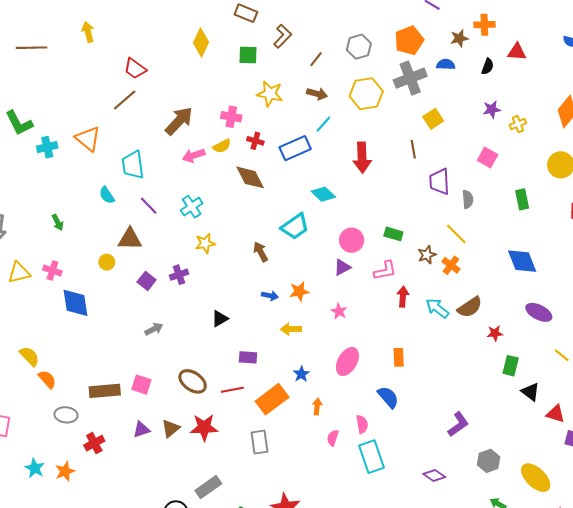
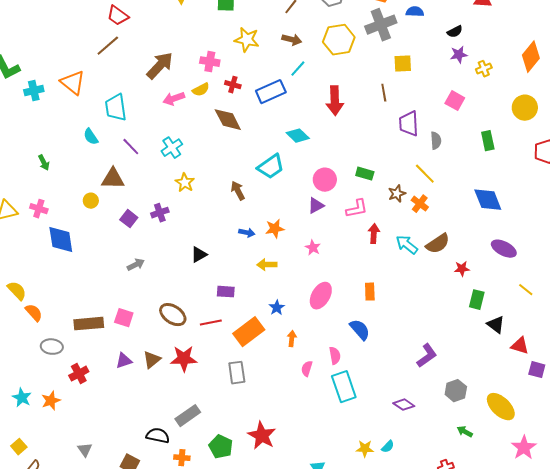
black semicircle: (488, 67) -> (455, 32), moved, turned 42
yellow square: (433, 119) -> (403, 64), turned 30
yellow star: (205, 243) -> (185, 183), turned -30

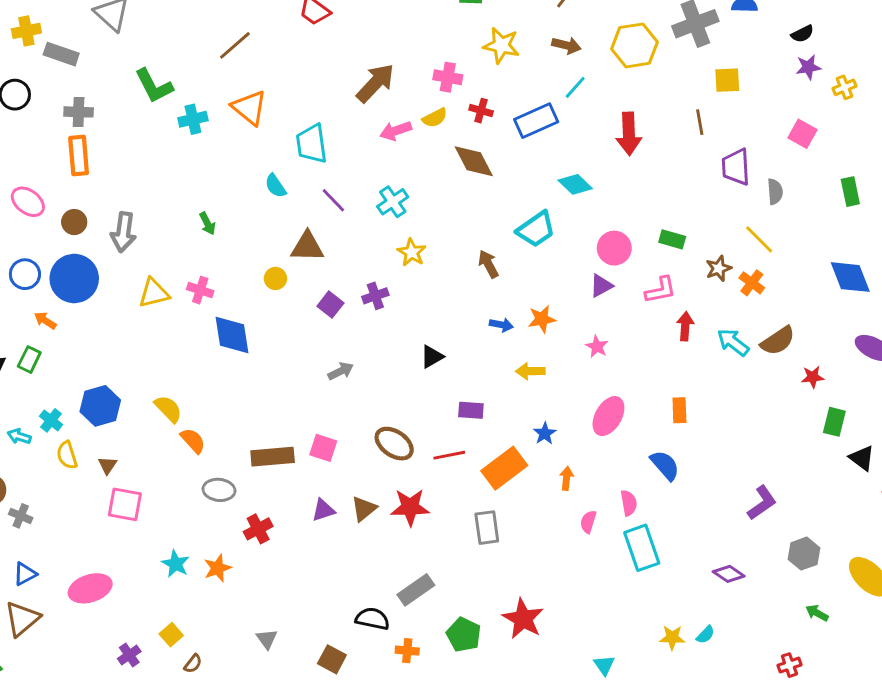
brown line: (108, 46) -> (235, 45), moved

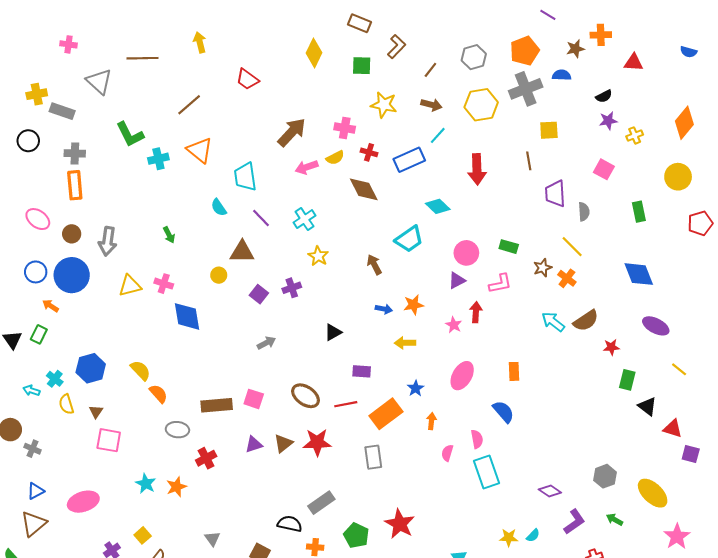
red arrow: (685, 326) -> (476, 312), moved
purple L-shape: (762, 503) -> (574, 522), moved

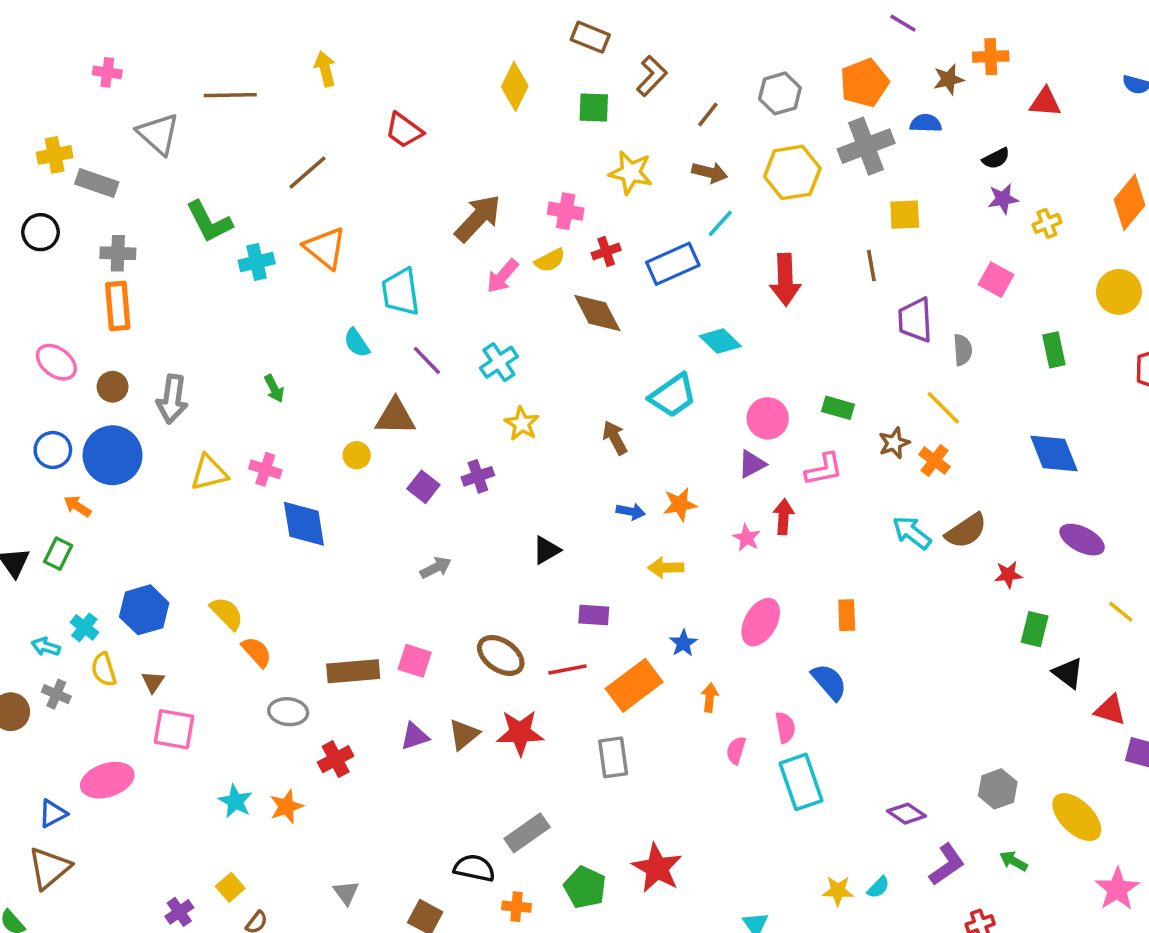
red cross: (369, 152) -> (606, 251), turned -35
pink arrow: (307, 167) -> (502, 276), turned -30
gray cross: (33, 449) -> (56, 694), moved
pink ellipse: (83, 502) -> (107, 780), moved

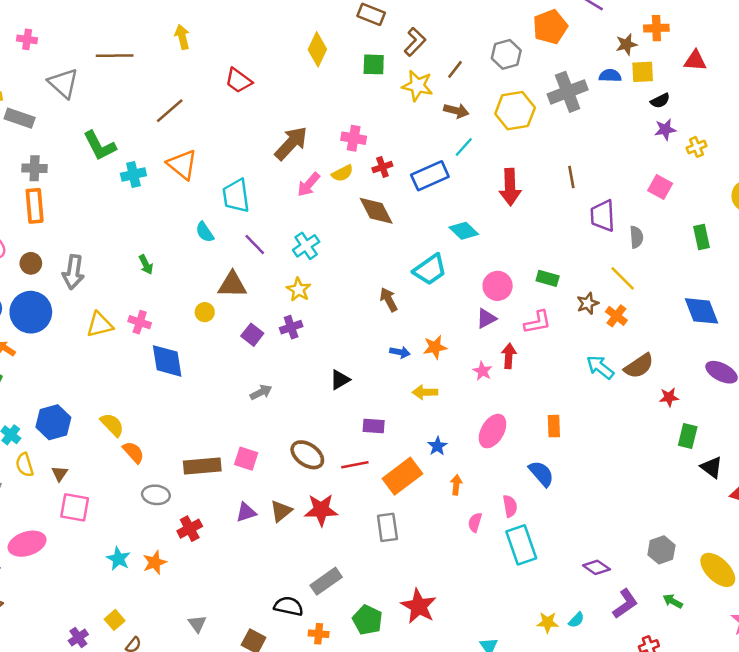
orange pentagon: (864, 83) -> (550, 27), moved
yellow star: (631, 172) -> (417, 86), moved
yellow square: (905, 215) -> (643, 72), moved
yellow star: (522, 424) -> (299, 290), moved

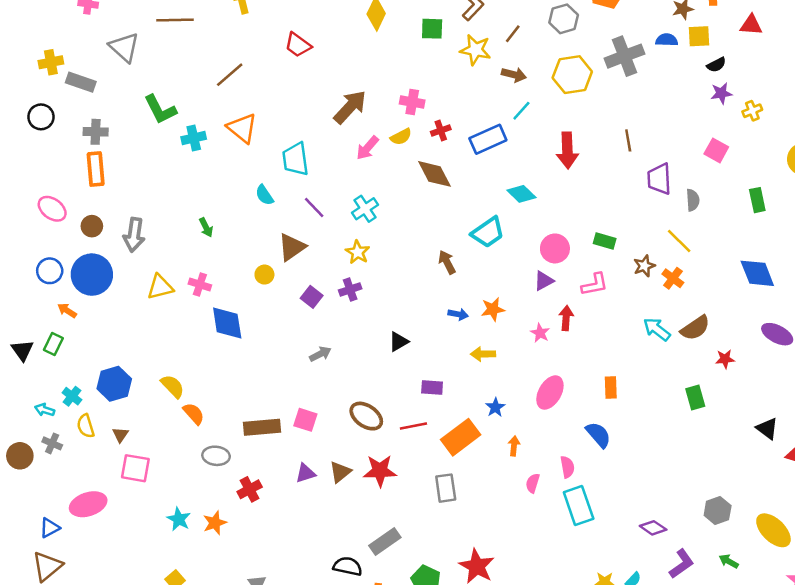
brown triangle: (232, 285) -> (292, 247), turned -36
green rectangle: (688, 436) -> (695, 397), moved, turned -30

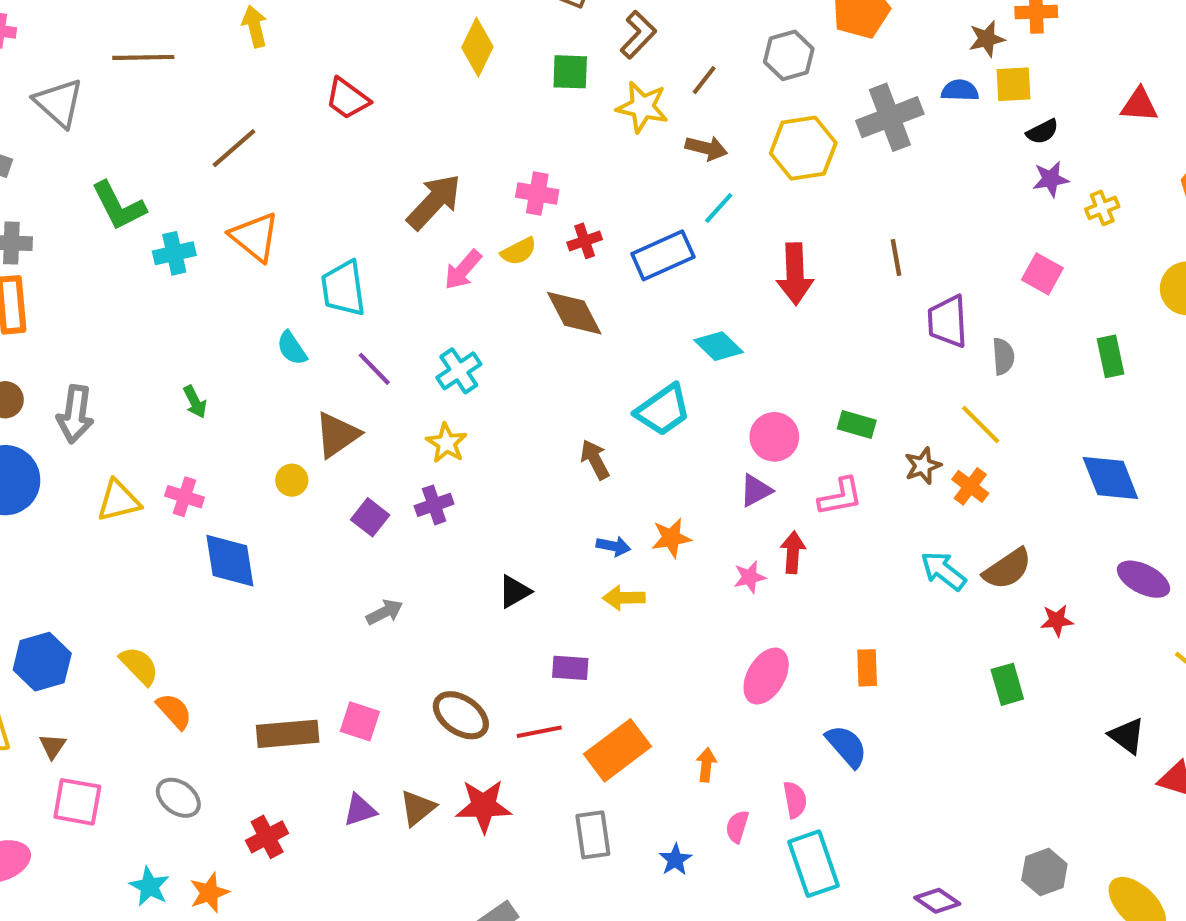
red triangle: (751, 25) -> (1139, 105), moved
pink star: (540, 333) -> (750, 577), turned 30
yellow arrow: (483, 354) -> (624, 598), moved
blue star: (495, 407) -> (675, 860), moved
gray ellipse: (216, 456) -> (178, 798), moved, turned 30

